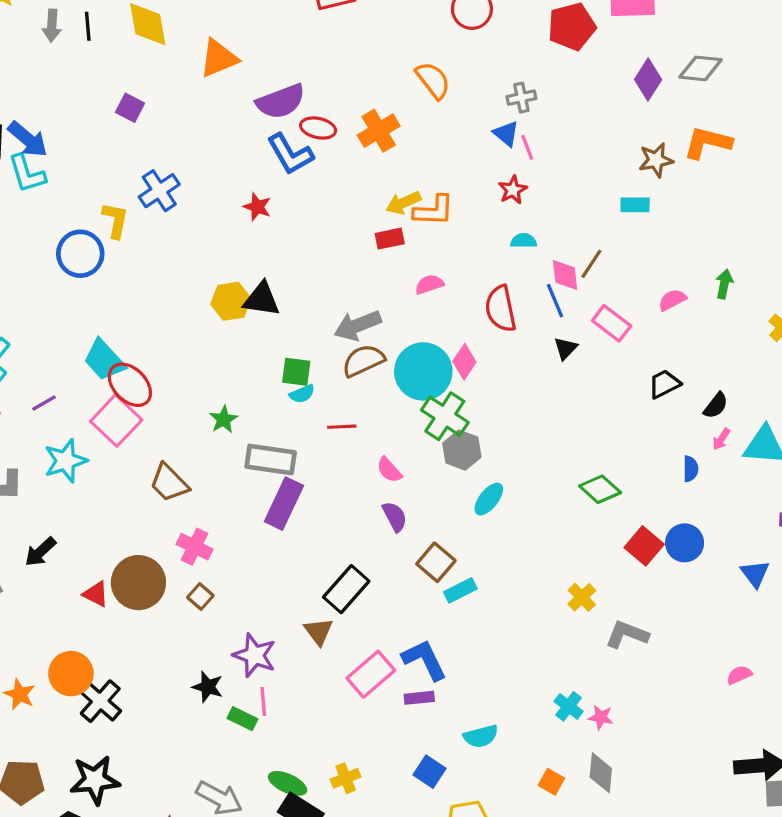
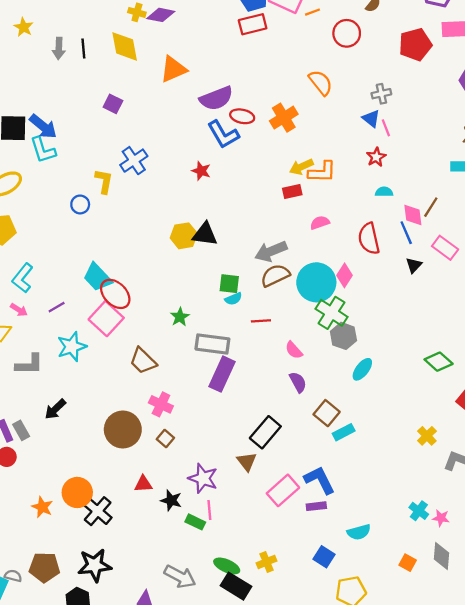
blue circle: (80, 254) -> (80, 204), size x0.6
red triangle: (96, 594) -> (143, 484), moved, turned -30

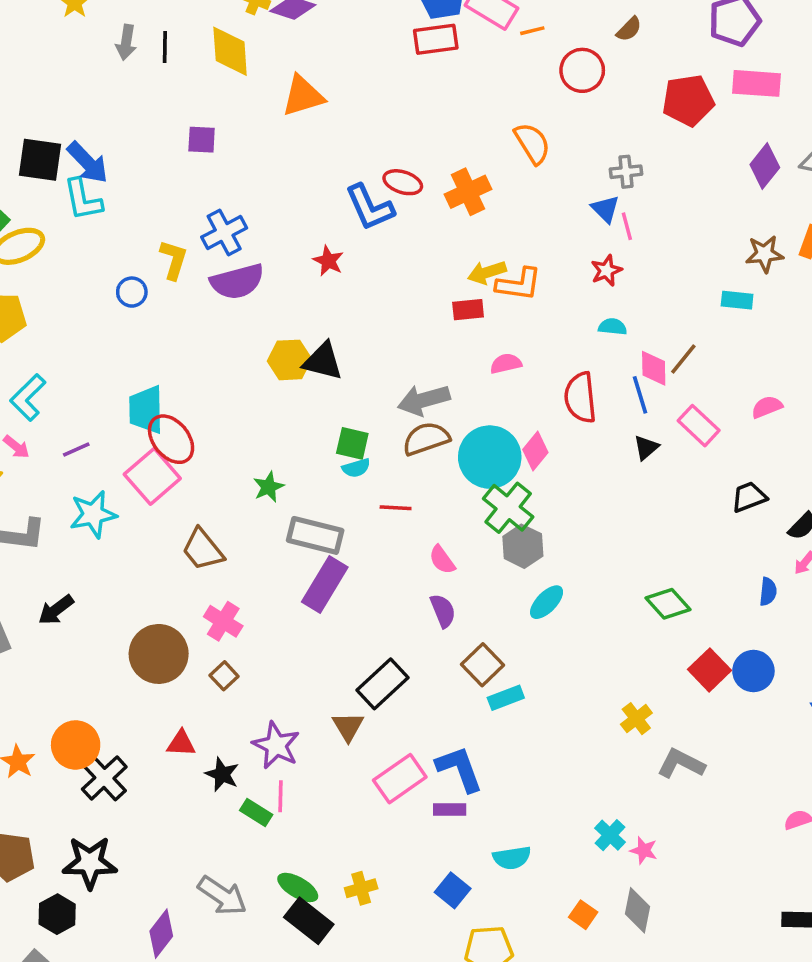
purple semicircle: (216, 98) -> (237, 282), moved
purple square: (113, 104) -> (202, 140), turned -30
cyan trapezoid: (97, 277) -> (146, 410), turned 36

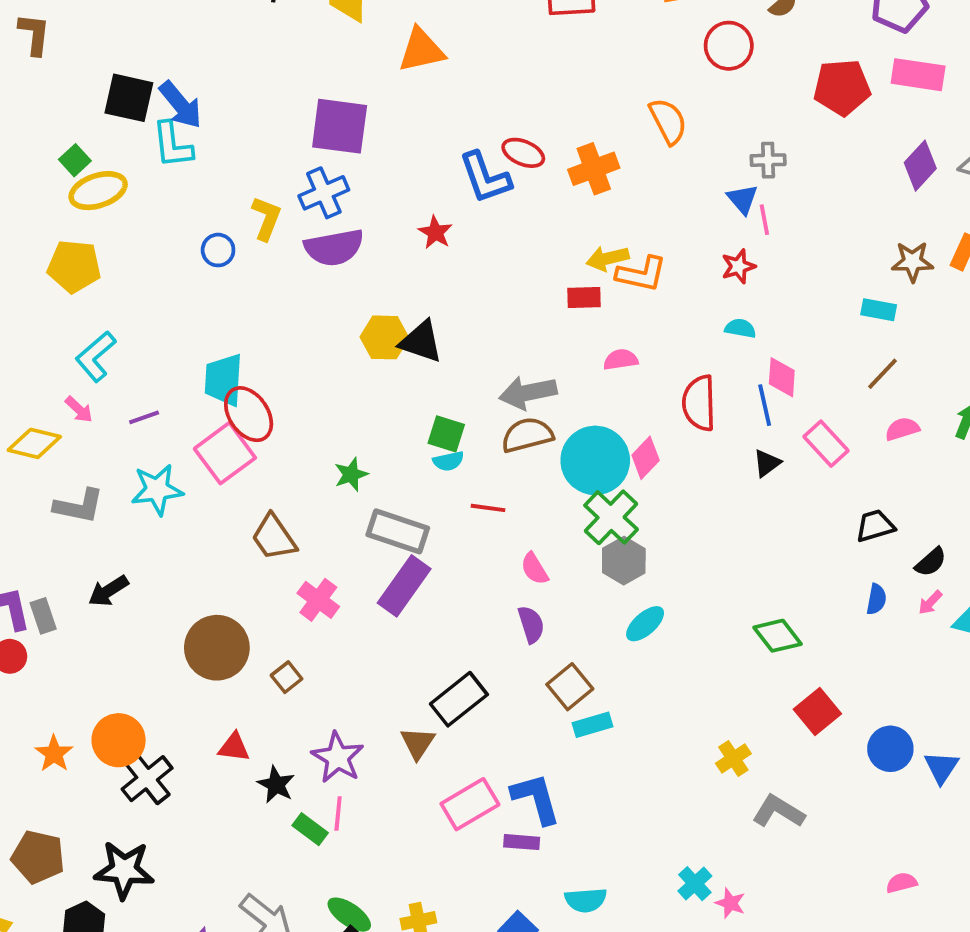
purple square: (202, 140) -> (340, 126), moved, size x1.8
brown line: (683, 359) -> (882, 374), moved
blue semicircle: (768, 592) -> (876, 599), moved
pink cross: (223, 621) -> (318, 600), moved
blue circle: (753, 671) -> (890, 749), moved

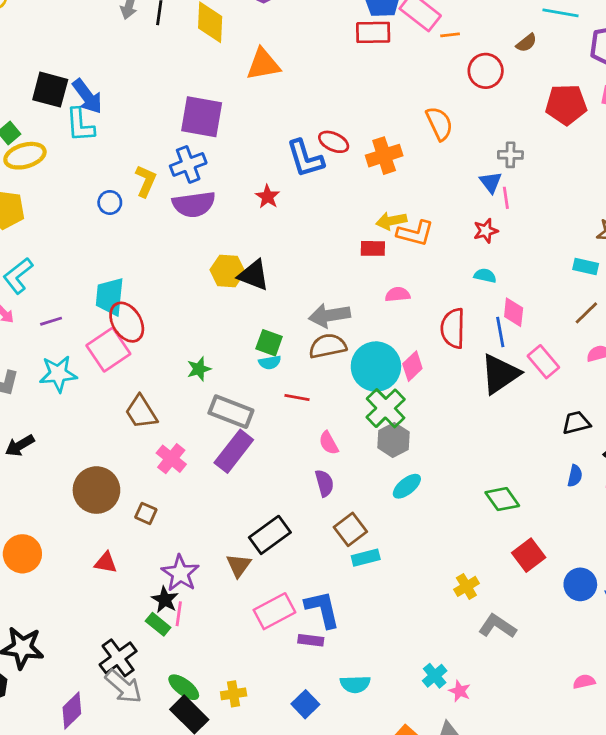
black triangle: (767, 463) -> (500, 374), size x2.0
brown square: (287, 677) -> (146, 513), turned -30
black cross: (147, 779) -> (118, 658), moved
black star: (276, 785) -> (165, 600), moved

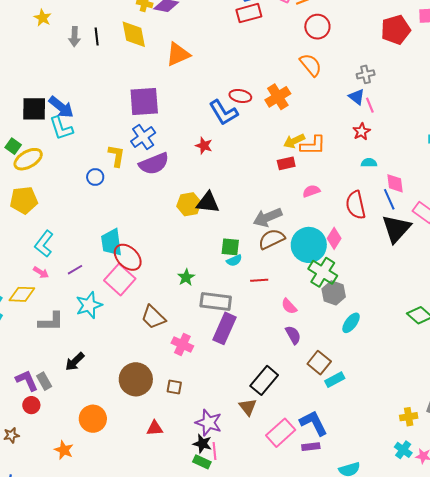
red circle: (486, 71) -> (317, 27), moved
orange circle: (22, 554) -> (93, 419), moved
yellow cross: (466, 586) -> (409, 417), moved, turned 36

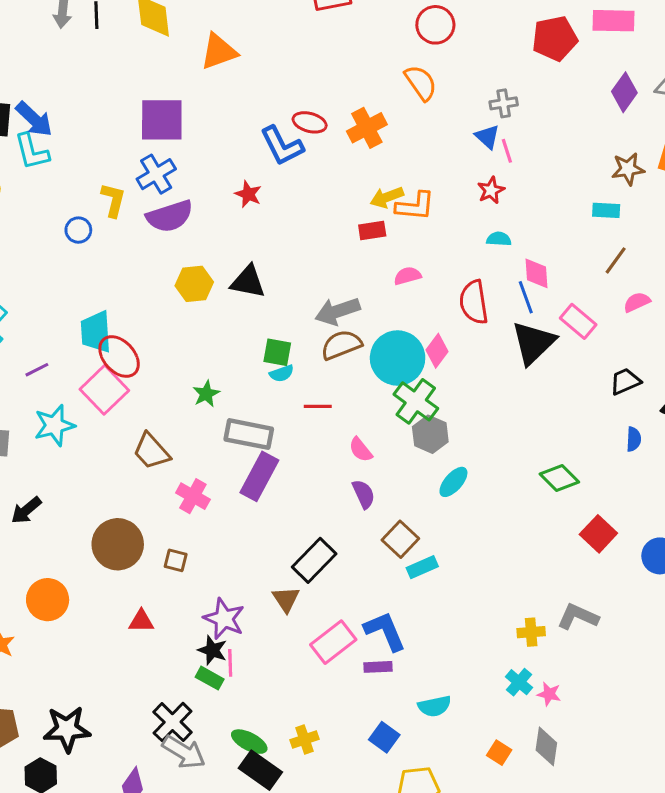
yellow hexagon: (189, 204) -> (194, 284), moved

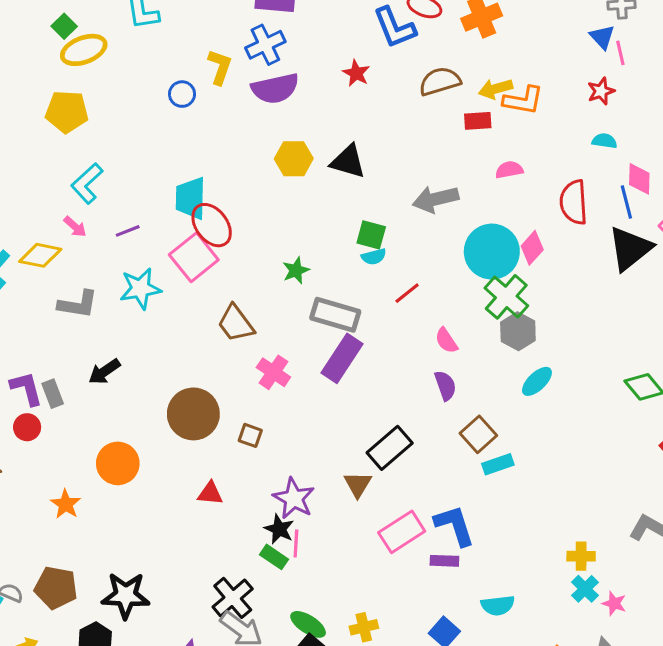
brown semicircle: (341, 345) -> (440, 81), moved
red line: (318, 406) -> (407, 293), turned -44
yellow cross: (531, 632) -> (581, 556), moved

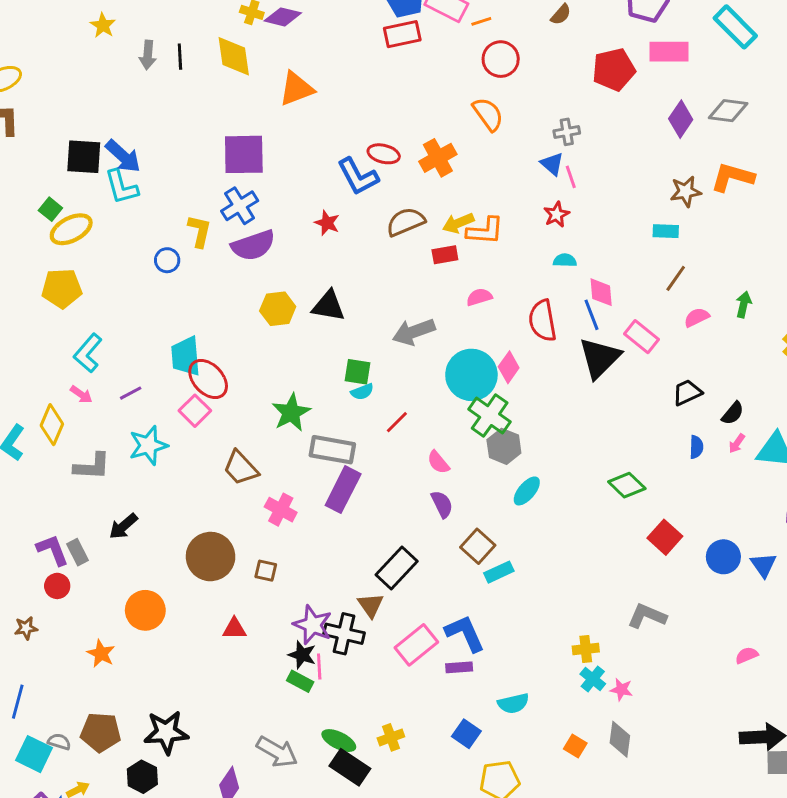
yellow diamond: (40, 255) -> (52, 425), turned -72
pink square: (194, 257) -> (195, 411), size x0.7
green star: (296, 270) -> (291, 413), size x1.5
black cross: (233, 598) -> (344, 634), moved, turned -30

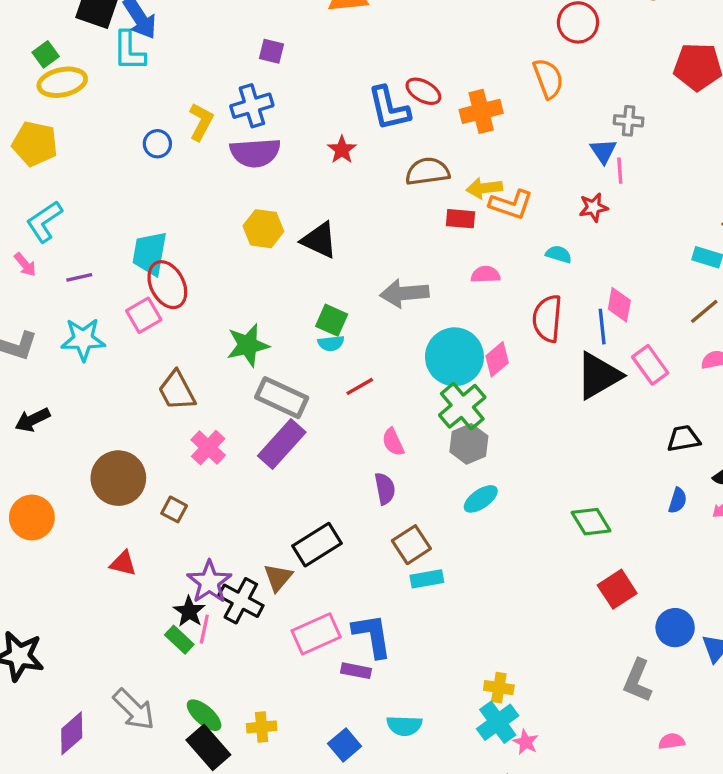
purple square: (244, 154) -> (271, 51), size x0.5
cyan semicircle: (565, 260) -> (559, 254), moved
gray L-shape: (647, 616) -> (638, 681), moved, turned -105
cyan cross: (593, 679) -> (498, 722), size x1.4

